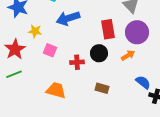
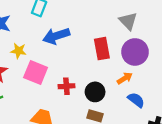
pink square: (50, 50) -> (36, 73), size x1.5
black circle: (99, 53) -> (95, 92), moved
blue semicircle: (143, 82) -> (136, 100), moved

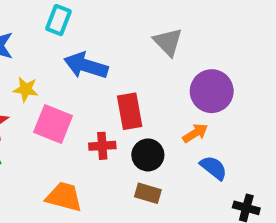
gray triangle: (128, 21) -> (168, 42), moved
blue arrow: (56, 36) -> (86, 66), turned 35
red rectangle: (102, 49) -> (130, 111), moved

